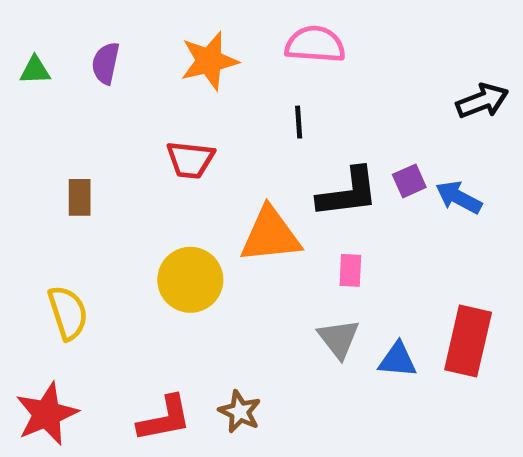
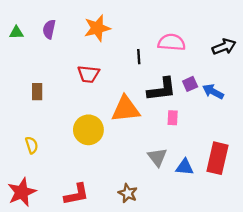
pink semicircle: (315, 44) -> (172, 42), moved
pink rectangle: (350, 270) -> (173, 118), moved
yellow semicircle: (68, 313) -> (32, 145), size x0.7
brown star: (240, 412) -> (128, 193), moved

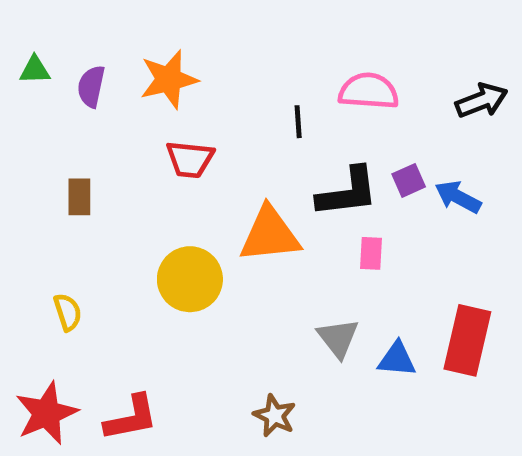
orange star: (97, 28) -> (169, 79), moved
purple semicircle: (49, 29) -> (91, 86), moved
red L-shape: (76, 194) -> (131, 418), moved

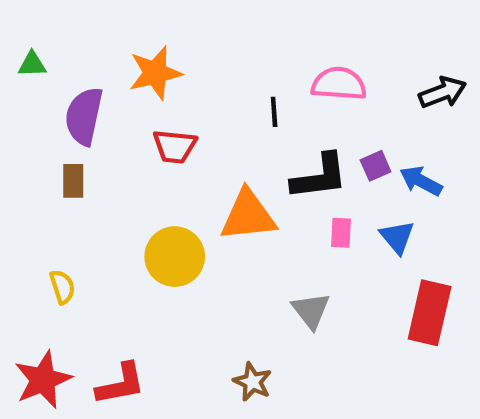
purple semicircle: (91, 86) -> (84, 116), moved, size x1.5
blue triangle: (397, 359) -> (397, 237), moved, turned 45

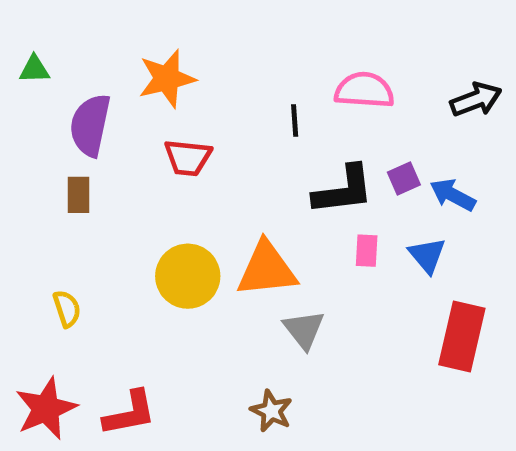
orange triangle: (248, 216) -> (267, 269), moved
gray triangle: (311, 311) -> (304, 330), moved

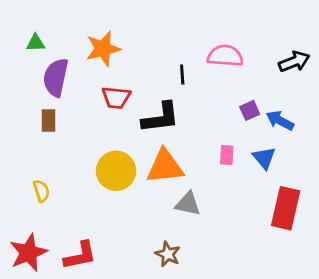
green triangle: (34, 69) -> (36, 43), moved
black L-shape: (343, 190) -> (161, 118), moved
gray triangle: (304, 330) -> (188, 204), turned -40

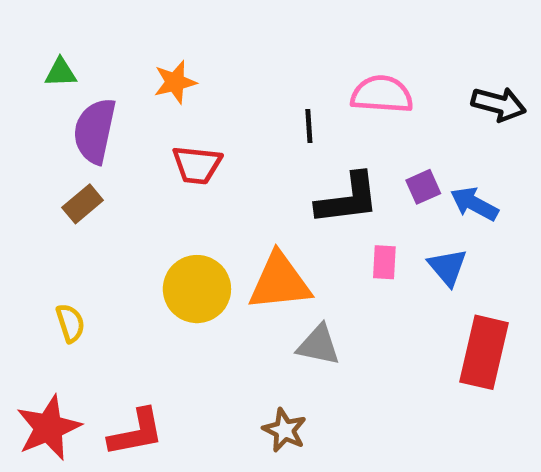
orange star: (103, 49) -> (175, 82), size x0.7
black arrow: (294, 62) -> (499, 104), turned 36
black L-shape: (161, 118) -> (348, 199), moved
brown rectangle: (49, 121) -> (83, 204), turned 50

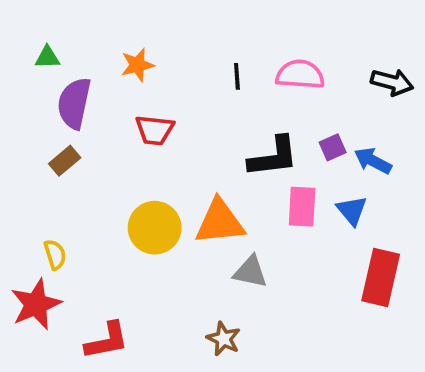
black line: (309, 126) -> (237, 76), moved
pink rectangle: (384, 262) -> (302, 207), size x1.5
red star: (49, 428) -> (36, 304), moved

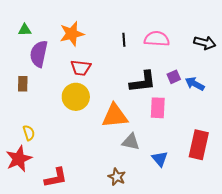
orange star: (137, 65) -> (72, 34), size x1.4
brown rectangle: (65, 161) -> (23, 84), moved, turned -49
blue triangle: (352, 210) -> (160, 159), moved
yellow circle: (155, 228) -> (76, 97), moved

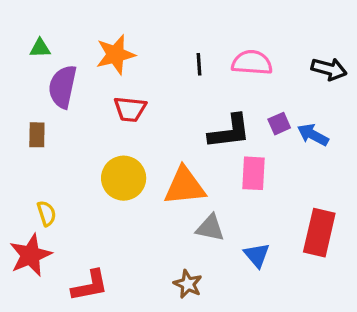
yellow circle: (76, 97) -> (124, 178), moved

